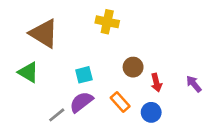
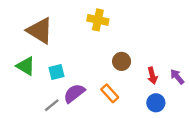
cyan square: (84, 75) -> (56, 72), moved
red arrow: (156, 83) -> (152, 76), moved
blue circle: (151, 112) -> (156, 103), moved

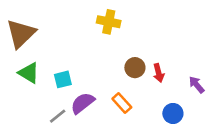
brown triangle: (40, 31) -> (21, 34), moved, turned 44
red arrow: (152, 76) -> (159, 73), moved

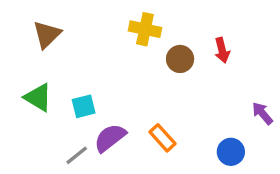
brown triangle: (21, 34) -> (47, 34), moved, size x0.7
brown circle: (135, 68) -> (180, 59), moved
red arrow: (159, 73) -> (222, 50), moved

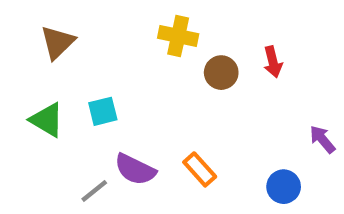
cyan square: (84, 106) -> (103, 111), moved
purple semicircle: (110, 138) -> (135, 169), turned -116

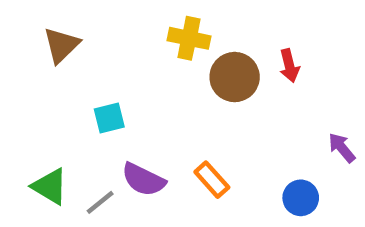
brown circle: (221, 73) -> (235, 77), size x1.4
green triangle: (47, 120) -> (50, 186), moved

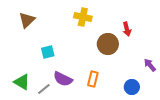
brown circle: (235, 77) -> (108, 44), moved
orange rectangle: (212, 180) -> (93, 79), turned 56

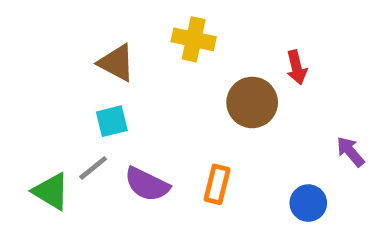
brown triangle: (27, 20) -> (116, 63), moved, turned -48
gray line: (44, 89) -> (93, 168), moved

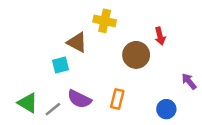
brown triangle: (116, 63) -> (77, 42), moved
gray line: (93, 168) -> (53, 109), moved

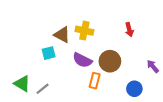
yellow cross: (105, 21) -> (84, 31), moved
brown circle: (136, 55) -> (110, 61), moved
purple semicircle: (79, 99) -> (82, 60), moved

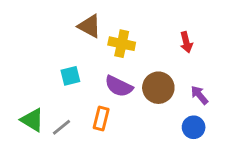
brown triangle: (62, 35) -> (89, 26), moved
purple arrow: (153, 66) -> (199, 95), moved
orange rectangle: (95, 81) -> (101, 118), moved

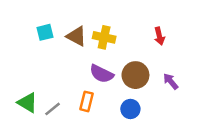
brown triangle: (89, 26) -> (76, 36), moved
cyan square: (70, 76) -> (45, 32), moved
blue circle: (194, 127) -> (130, 109), moved

